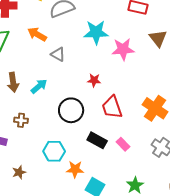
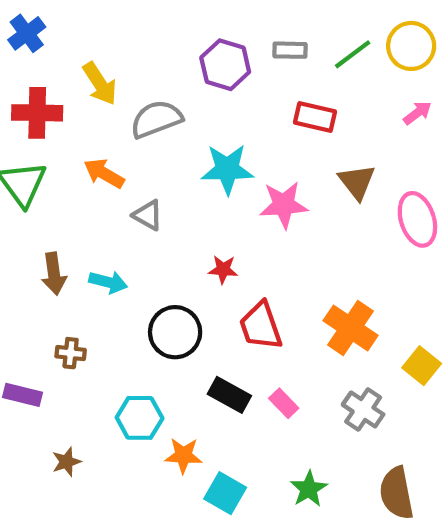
cyan arrow: (39, 86) -> (108, 282), turned 54

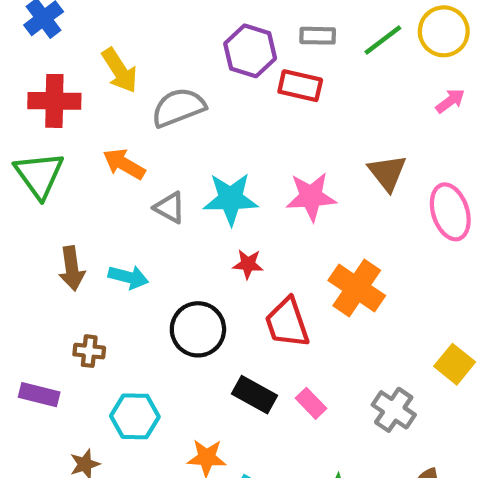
red rectangle: (315, 117) -> (300, 86), moved
cyan star: (227, 169) -> (231, 199), moved
orange cross: (351, 328) -> (357, 288), moved
cyan hexagon: (140, 418) -> (135, 416), moved

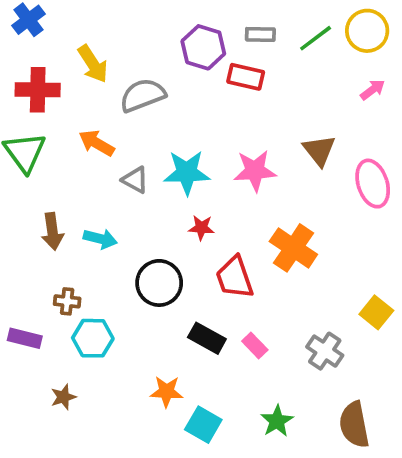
cyan hexagon: (135, 416) -> (93, 338), moved

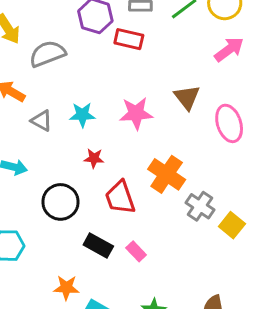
pink arrow: (373, 90) -> (229, 49), size x1.5
cyan star: (187, 173) -> (82, 115), size x0.7
gray cross: (325, 351) -> (200, 206), moved

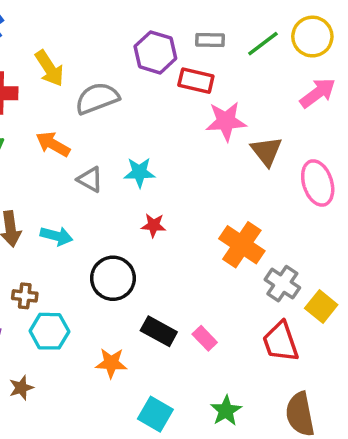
pink star: (136, 113) -> (226, 121), moved
red trapezoid: (120, 198) -> (281, 342), moved
orange star: (66, 288) -> (111, 363), moved

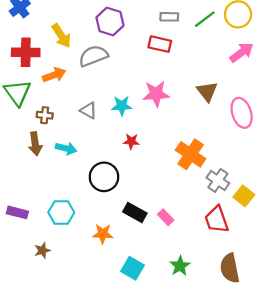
purple hexagon: (155, 52) -> (110, 22), moved
pink star: (226, 121) -> (156, 94), moved
orange arrow: (53, 144) -> (54, 75), moved, turned 130
brown cross: (25, 296) -> (45, 115), moved

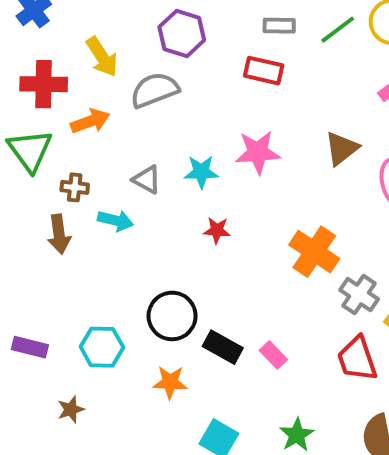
brown triangle: (207, 91) -> (342, 148), turned 30
cyan arrow: (66, 148) -> (116, 221), moved
black circle: (104, 177) -> (172, 316), moved

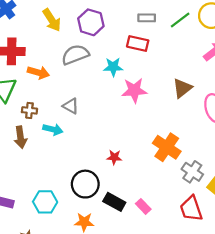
yellow arrow: (102, 57) -> (52, 20), moved
orange arrow: (90, 121) -> (38, 73), turned 35
cyan star: (201, 172) -> (113, 67), moved
red star: (217, 230) -> (114, 157), moved

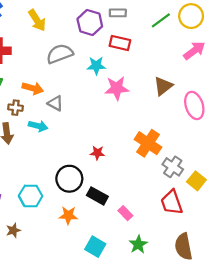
gray rectangle: (147, 18) -> (118, 13), moved
purple hexagon: (91, 22) -> (90, 23), moved
orange arrow: (38, 73) -> (33, 88), moved
pink rectangle: (143, 206) -> (125, 213), moved

